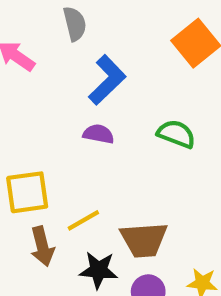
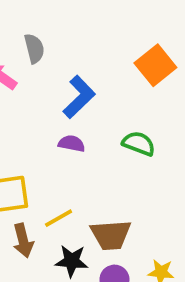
gray semicircle: (75, 24) -> (34, 48), moved

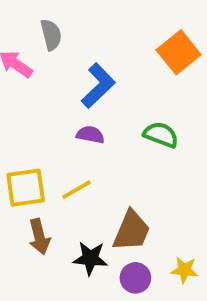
yellow line: (59, 218) -> (77, 190), moved
brown trapezoid: (111, 235) -> (132, 231), turned -63

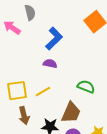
green semicircle: (161, 135) -> (86, 87), moved

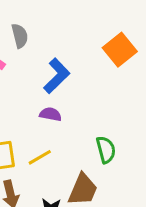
green semicircle: (86, 87) -> (106, 150), turned 54

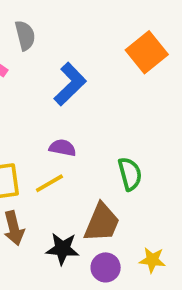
purple semicircle: (51, 114) -> (63, 148), moved

